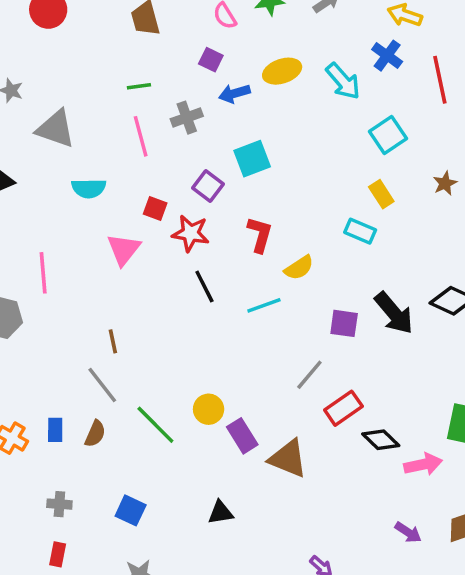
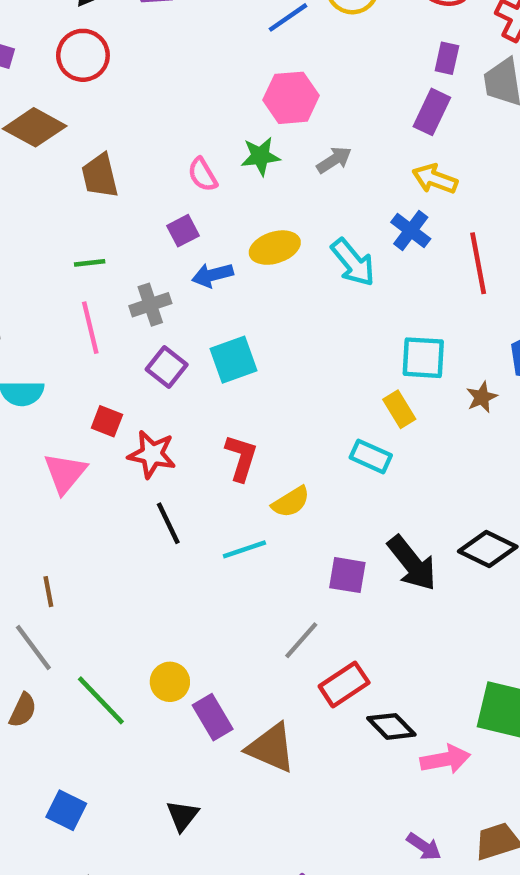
purple square: (211, 60) -> (183, 231), turned 35
cyan square: (388, 135) -> (423, 358), moved, turned 36
purple square: (208, 186) -> (167, 367), moved
black triangle: (221, 513) -> (182, 816), turned -44

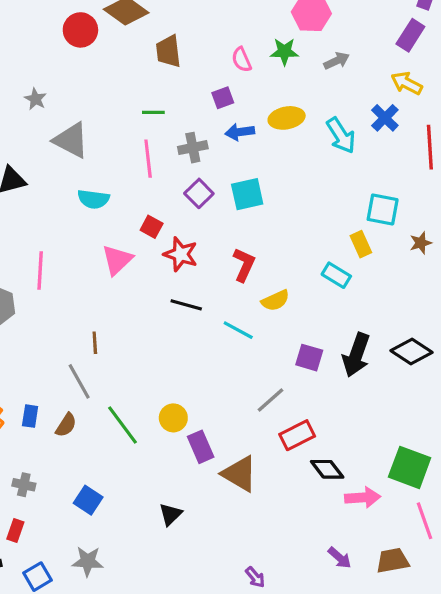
black line: (168, 523) -> (186, 305), turned -56
cyan line: (244, 549) -> (238, 330), turned 40
black arrow: (412, 563) -> (356, 355), turned 51

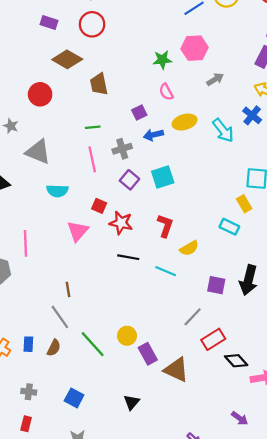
red circle: (80, 30) -> (40, 94), moved
green star: (284, 52) -> (162, 60), moved
pink semicircle: (242, 60) -> (166, 92), moved
purple arrow: (340, 558) -> (240, 418), moved

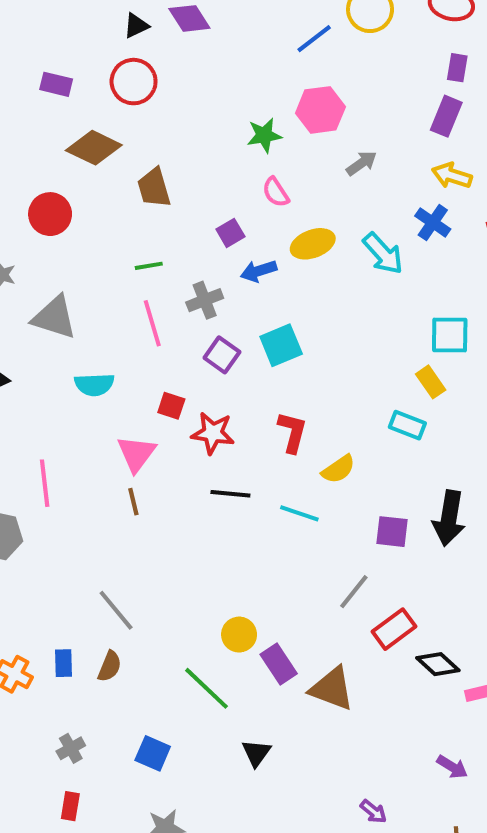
brown line: (68, 289) -> (133, 502), moved
green line: (93, 344) -> (206, 688), moved
gray cross: (29, 392) -> (71, 748), turned -32

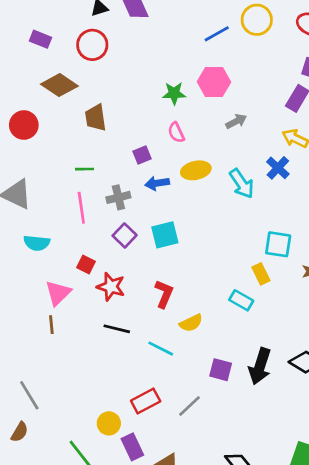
red rectangle: (394, 629) -> (146, 401), moved

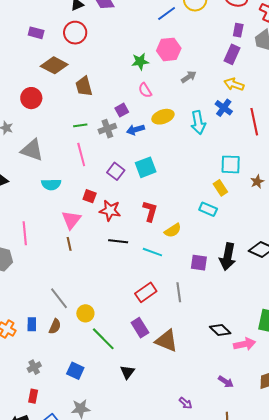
cyan arrow: (242, 184) -> (198, 123), turned 30
gray cross: (118, 197) -> (107, 129), moved
gray line: (189, 406) -> (179, 292), turned -48
yellow circle: (109, 423) -> (85, 313), moved

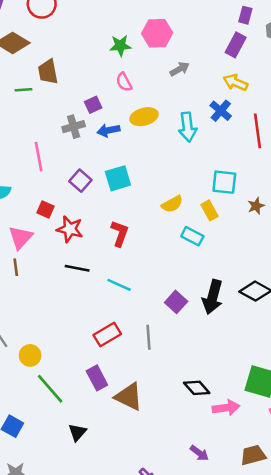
green line: (80, 125) -> (24, 90), moved
yellow semicircle: (173, 230) -> (172, 204), moved
purple square: (199, 263) -> (176, 302), turned 30

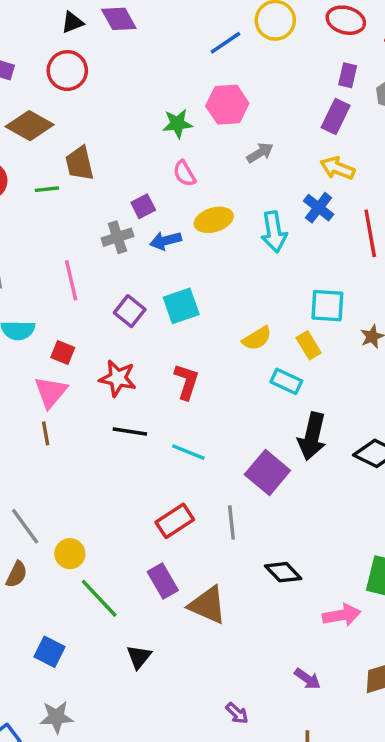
red square: (45, 209) -> (63, 353), moved
black arrow: (213, 297) -> (312, 436), moved
purple square: (176, 302) -> (267, 473), size x1.4
black diamond: (197, 388) -> (283, 572), moved

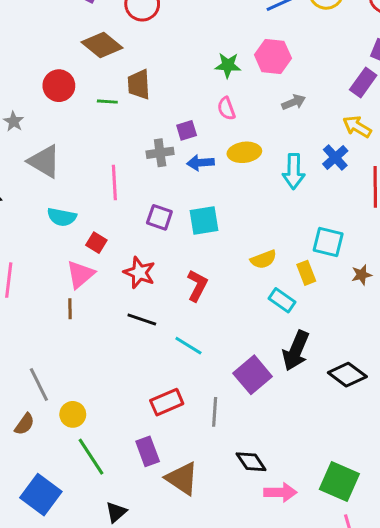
purple square: (130, 311) -> (159, 217), turned -30
pink arrow: (342, 615) -> (280, 492), moved
blue square: (49, 652) -> (41, 495), size x1.5

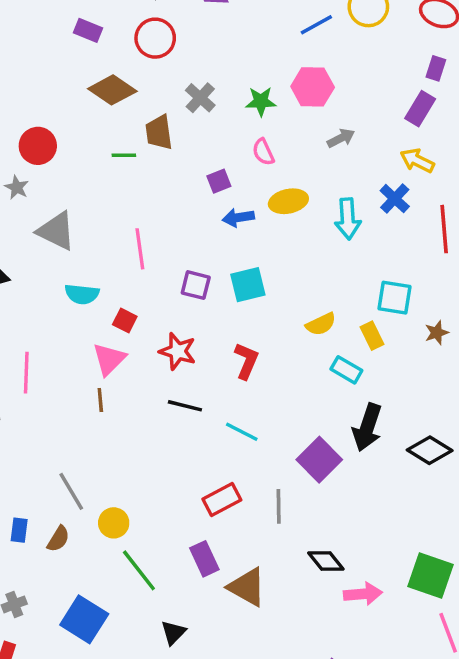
red circle: (59, 86) -> (38, 146), moved
gray cross: (160, 153) -> (200, 98), moved, turned -35

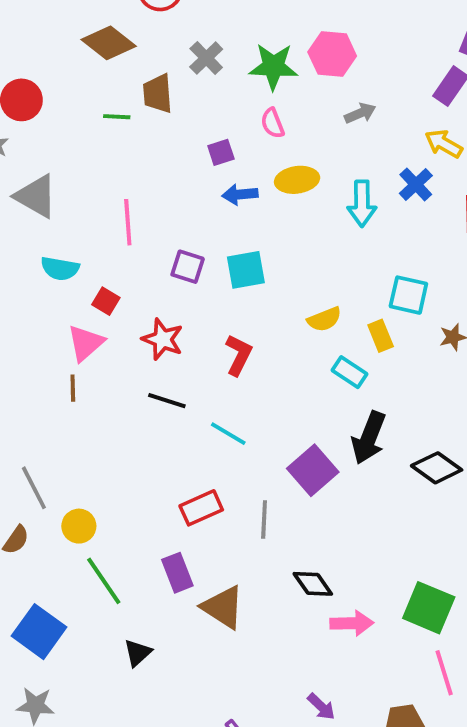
green star: (261, 101) -> (273, 66), size x1.4

